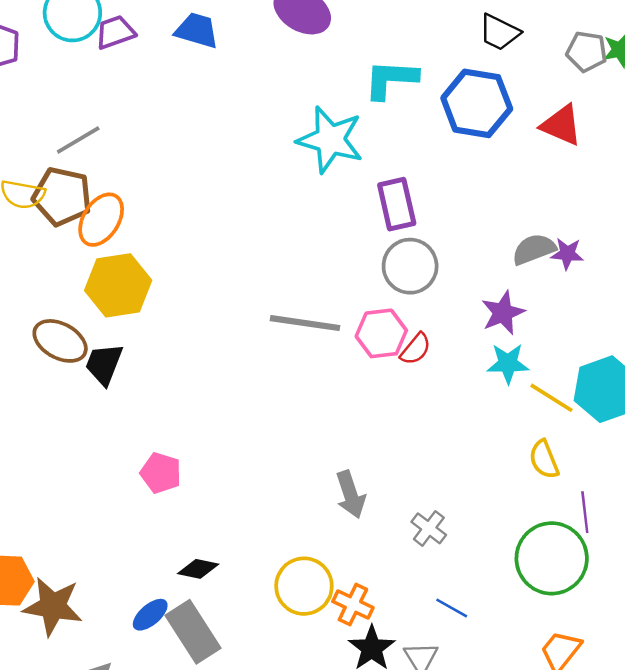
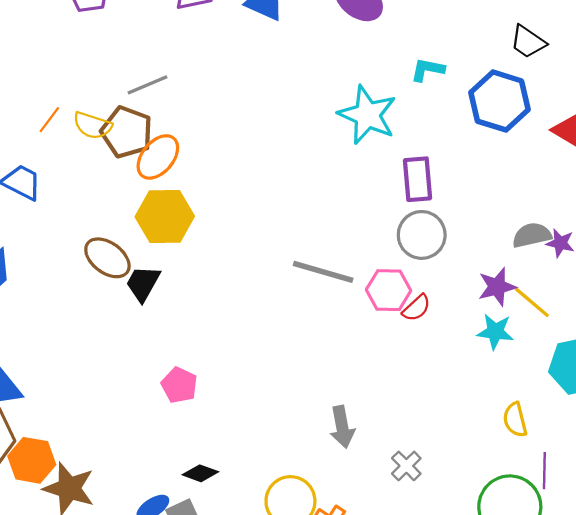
cyan L-shape: (391, 79) -> (428, 70), size x0.7
yellow line: (552, 398) -> (532, 302), moved

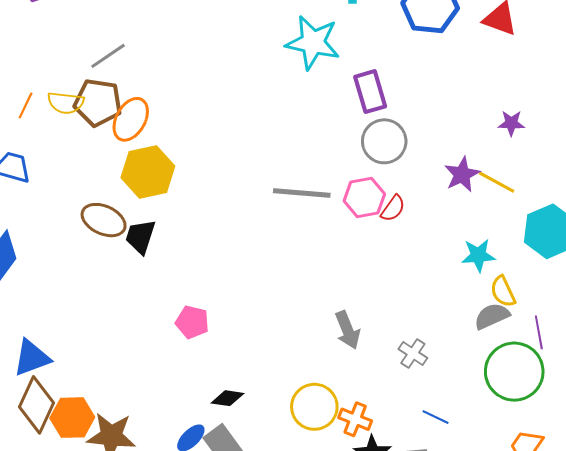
gray semicircle: (532, 235) -> (492, 316), moved
cyan star: (495, 332) -> (478, 255), moved

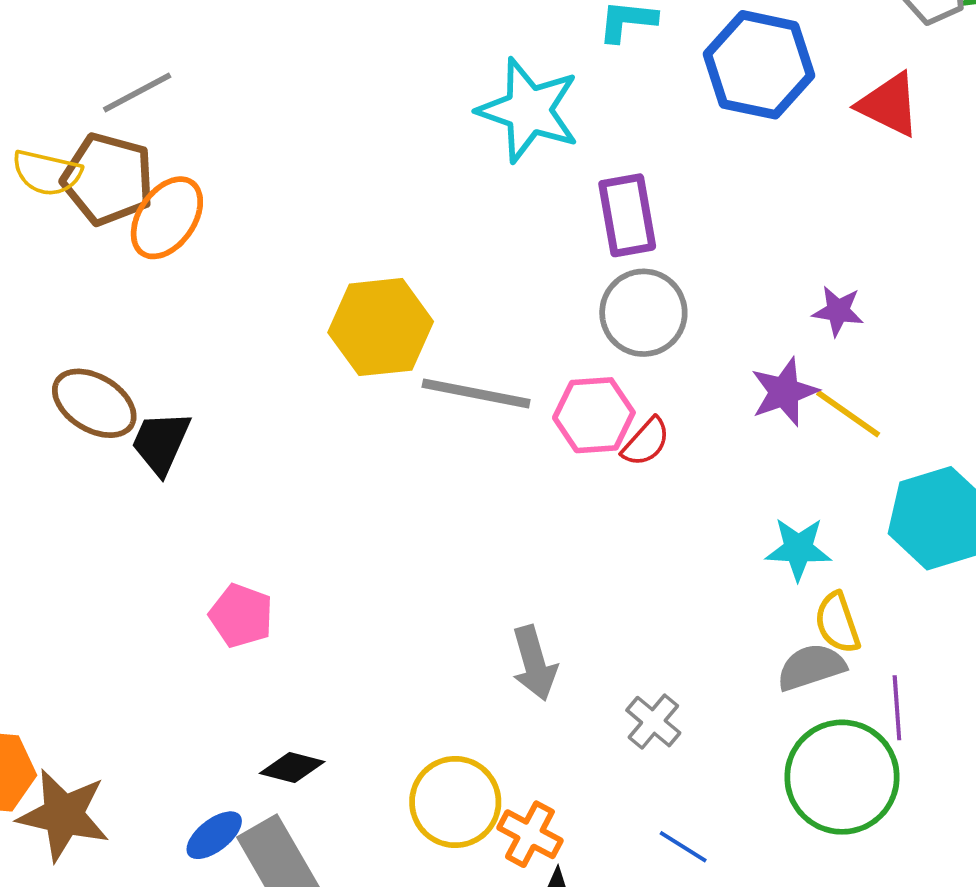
purple star: (511, 123) -> (838, 311), moved
yellow hexagon: (148, 172) -> (381, 327), moved

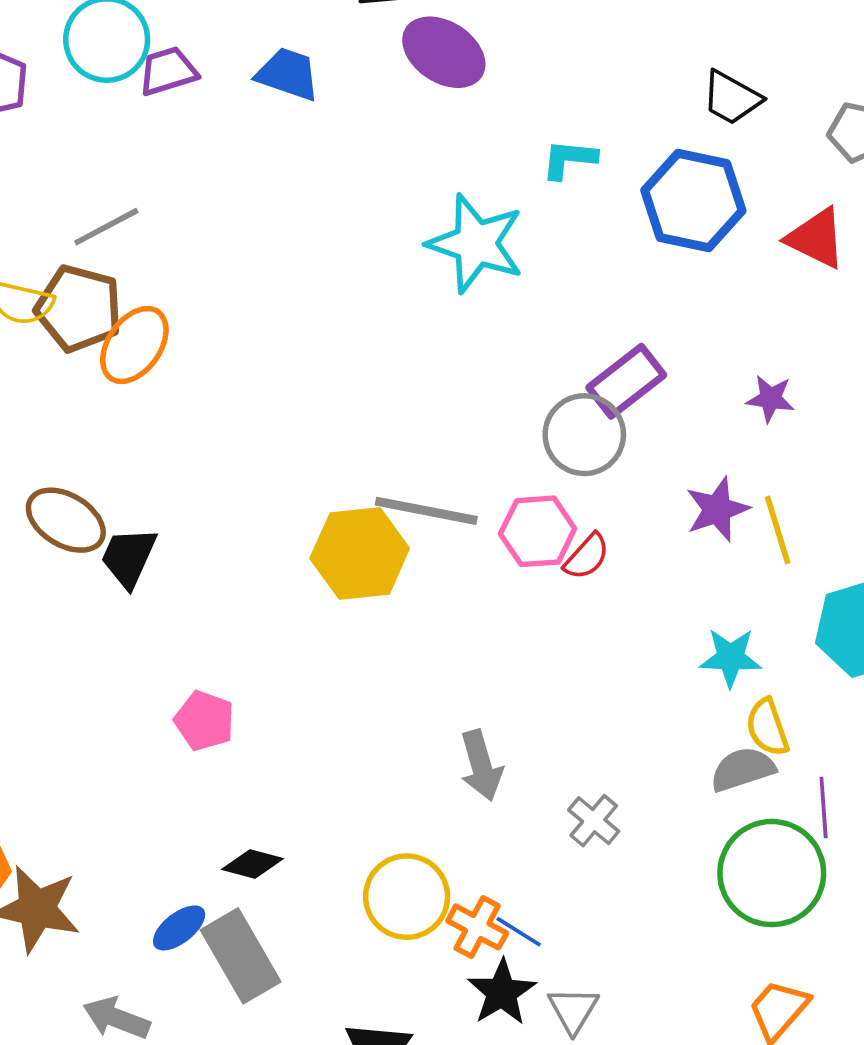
purple rectangle: (627, 215) -> (626, 381), moved, turned 62
purple star: (838, 311) -> (770, 399), moved
yellow hexagon: (381, 327) -> (360, 553), moved
yellow line: (848, 414) -> (778, 530), turned 38
blue line: (683, 847) -> (519, 932), moved

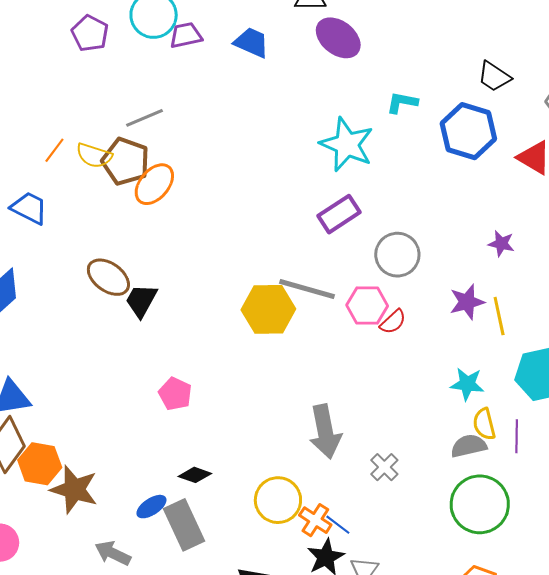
purple rectangle: (626, 381) -> (339, 214), moved
gray arrow: (481, 765) -> (325, 432), size x1.4
purple line: (824, 808) -> (517, 436), moved

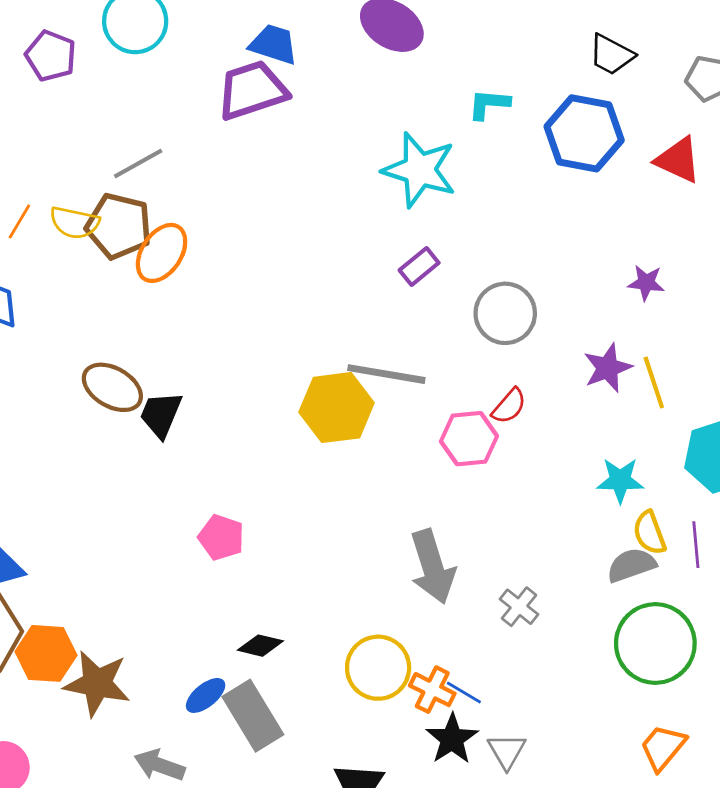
purple trapezoid: (186, 35) -> (252, 90), moved, size x1.6
purple rectangle: (339, 214) -> (419, 266), size x0.7
pink hexagon: (367, 306) -> (469, 439), moved

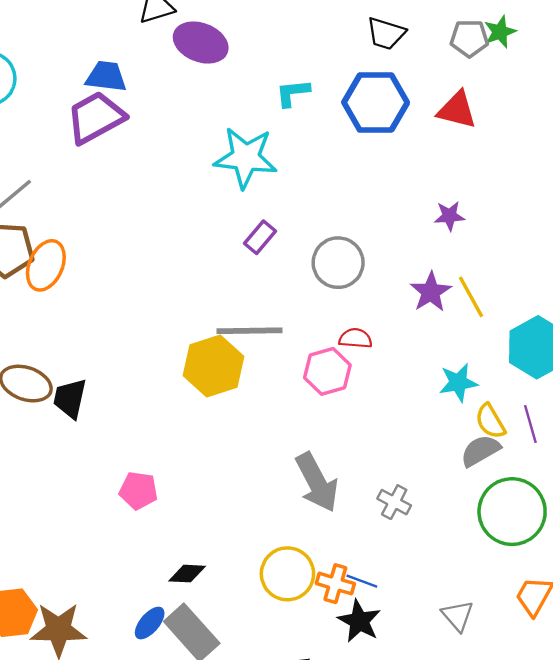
red semicircle: (509, 406) -> (355, 338), turned -116
gray triangle: (507, 751) -> (458, 616), moved

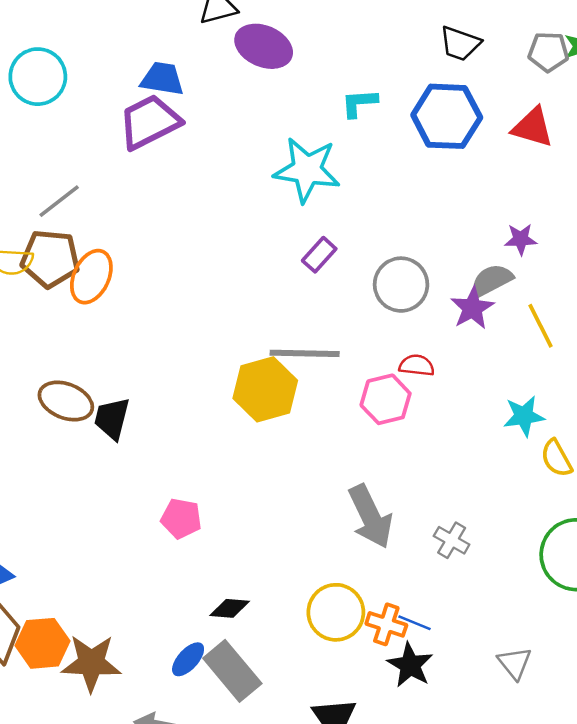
purple star: (431, 292) -> (472, 308), moved
gray semicircle: (480, 451) -> (492, 280), moved

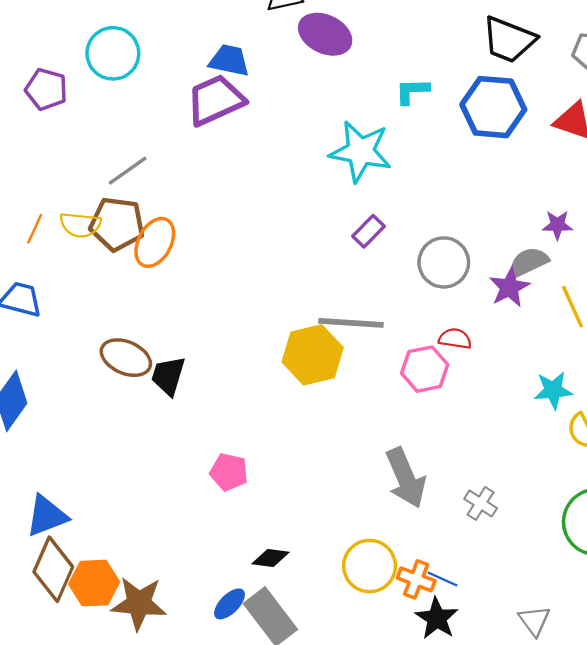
black trapezoid: (460, 44) -> (509, 40), size x1.4

